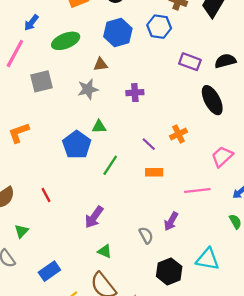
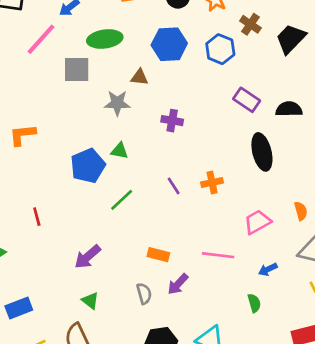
gray square: (42, 81) -> (77, 69), moved
orange rectangle: (154, 172) -> (158, 255), moved

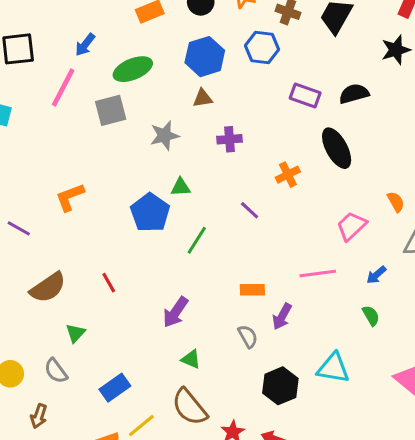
brown triangle: (139, 77) -> (203, 98), moved
orange cross: (212, 182) -> (288, 175), moved

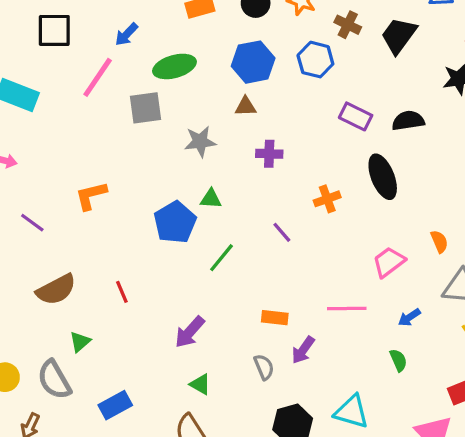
gray semicircle: (56, 371) -> (54, 380), size x1.4

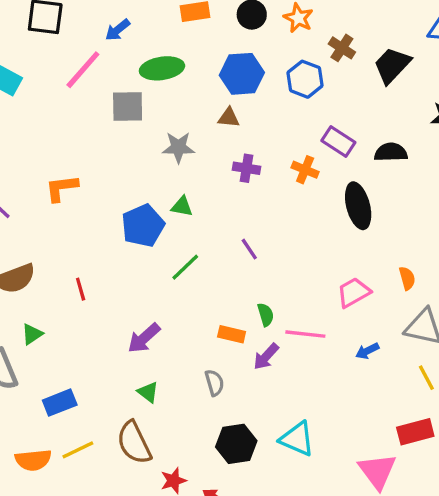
orange cross: (327, 199) -> (305, 170), moved, turned 35
purple arrow: (303, 350) -> (266, 357), moved
green semicircle: (398, 360) -> (266, 315), moved

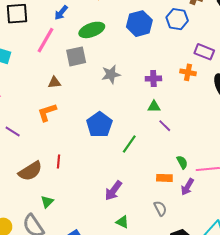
brown triangle: (229, 118) -> (54, 83), moved
green triangle: (182, 206) -> (154, 107), moved
red line: (81, 289) -> (59, 161), moved, turned 32

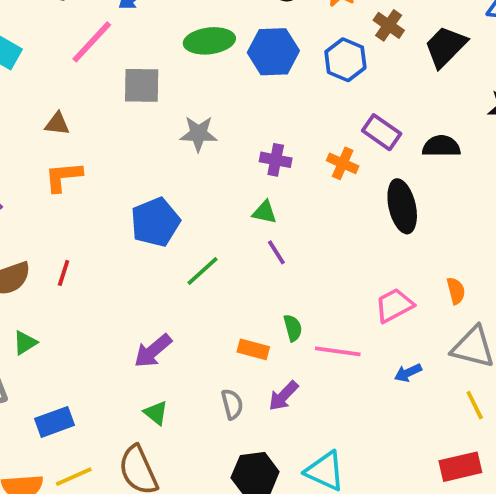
green ellipse: (92, 30) -> (209, 41), moved
brown triangle: (54, 83) -> (57, 124), moved
purple arrow: (187, 187) -> (283, 396), moved

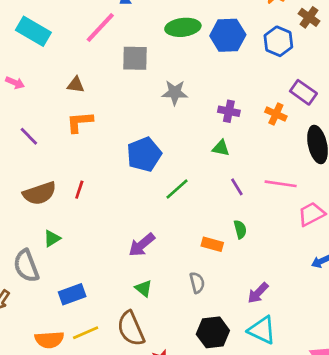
purple line: (276, 252) -> (237, 187), moved
pink line: (338, 351) -> (281, 184), moved
purple arrow: (283, 396) -> (258, 293), moved

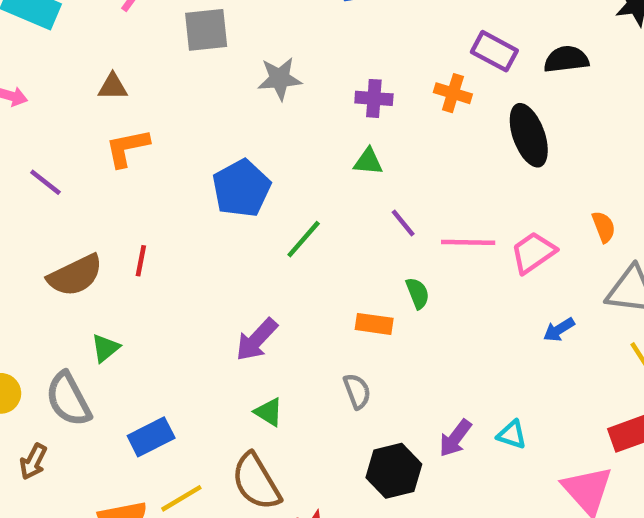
pink line: (281, 184) -> (468, 242), moved
purple arrow: (258, 293) -> (455, 438), moved
cyan triangle: (262, 330) -> (512, 435), moved, size x0.6

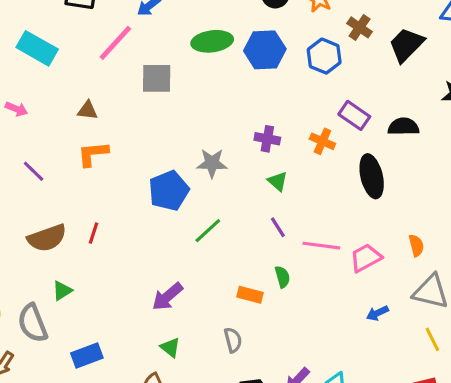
gray star: (280, 79) -> (212, 163), moved
green triangle: (368, 161) -> (278, 181), moved, turned 30

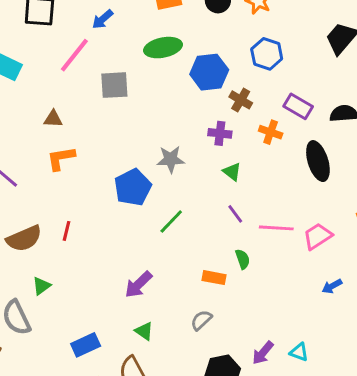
brown cross: (360, 27) -> (241, 100), moved
blue hexagon: (265, 50) -> (209, 72), moved
gray semicircle: (233, 340) -> (201, 320), turned -115
blue rectangle: (87, 356) -> (86, 345), moved

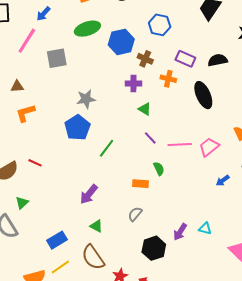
gray star: (171, 159) -> (86, 99), moved
red line: (66, 231) -> (35, 163), turned -72

